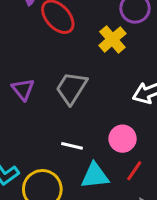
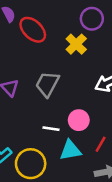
pink circle: (123, 139) -> (79, 120), moved

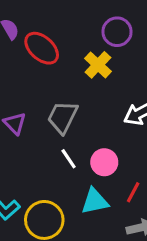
white line: (51, 129) -> (69, 159), moved, turned 49

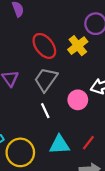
red ellipse: (42, 48) -> (44, 46), moved
pink circle: (104, 162) -> (78, 100), moved

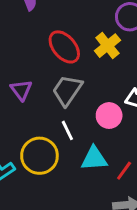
cyan triangle: (59, 145) -> (94, 158), moved
yellow circle: (20, 152) -> (39, 156), moved

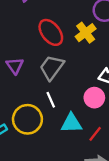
pink circle: (109, 116) -> (94, 98), moved

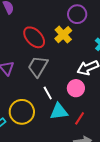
white line: (51, 100) -> (48, 93), moved

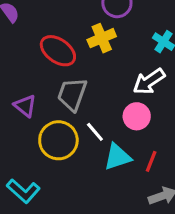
yellow cross: (63, 35) -> (102, 38), turned 30
yellow circle: (22, 112) -> (58, 140), moved

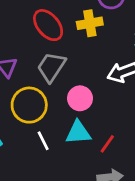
pink circle: (137, 116) -> (80, 98), moved
white line: (95, 132) -> (43, 141), moved

